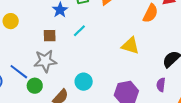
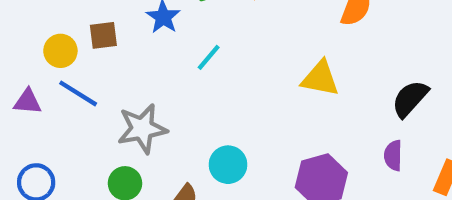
brown square: (50, 36) -> (103, 35), moved
blue line: (19, 72) -> (78, 93), moved

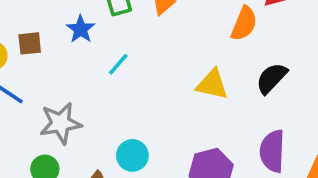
black semicircle: (410, 99) -> (272, 78), moved
purple semicircle: (393, 155) -> (272, 151), size x1.6

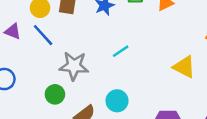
cyan line: (118, 64) -> (121, 51), moved

